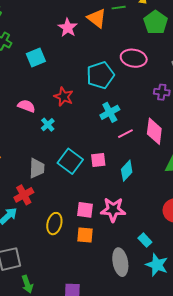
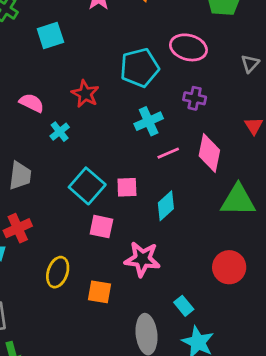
purple cross: (162, 92) -> (195, 98), moved
gray trapezoid: (37, 168) -> (20, 176), moved
pink square: (85, 210) -> (101, 227), moved

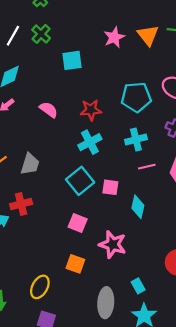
red star: (85, 94) -> (91, 110), turned 30
cyan cross: (60, 132) -> (90, 142), moved, size x1.5
cyan diamond: (166, 206) -> (138, 207), turned -45
pink square: (101, 227) -> (78, 223), moved
yellow ellipse: (58, 272) -> (40, 287), moved

